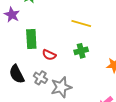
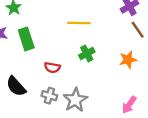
green rectangle: (31, 39) -> (26, 39), moved
black semicircle: (17, 74) -> (16, 86), moved

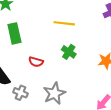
green cross: (87, 54) -> (69, 52), turned -32
gray cross: (49, 96) -> (20, 93), moved

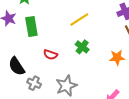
yellow line: (64, 23) -> (79, 19), turned -42

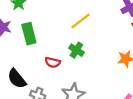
green cross: (82, 47) -> (76, 50), moved

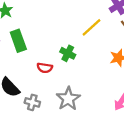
yellow line: (81, 21) -> (91, 27), moved

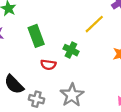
green rectangle: (18, 41) -> (36, 36), moved

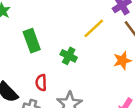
red semicircle: (48, 65) -> (41, 83), moved, turned 80

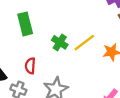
yellow line: (94, 28) -> (84, 43), moved

